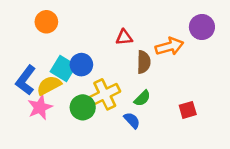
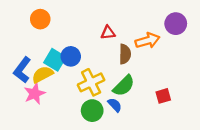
green semicircle: (142, 98) -> (124, 86), size x1.5
green circle: (83, 107) -> (92, 111), moved

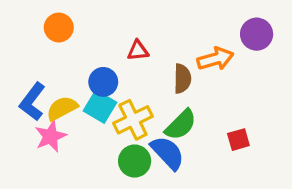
red triangle: (108, 33) -> (138, 51), moved
cyan square: (55, 60) -> (100, 107), moved
blue semicircle: (115, 105) -> (168, 153), size x1.6

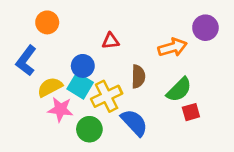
brown semicircle: (182, 79) -> (138, 76), moved
blue L-shape: (32, 102) -> (26, 61), moved
green semicircle: (181, 125) -> (179, 90), moved
pink star: (51, 136) -> (60, 109), moved, turned 30
green circle: (135, 161) -> (89, 129), moved

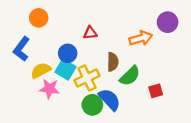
green semicircle: (179, 90) -> (130, 76), moved
green circle: (89, 129) -> (92, 105), moved

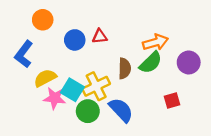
purple circle: (168, 22) -> (189, 62), moved
blue circle: (68, 53) -> (75, 40), moved
cyan square: (66, 69) -> (72, 90), moved
green semicircle: (130, 76) -> (151, 62), moved
green circle: (92, 105) -> (88, 111), moved

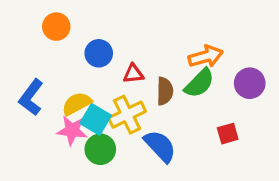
red triangle: (100, 36) -> (133, 74), moved
blue L-shape: (24, 54) -> (31, 97), moved
yellow semicircle: (45, 78) -> (77, 104), moved
green circle: (88, 111) -> (100, 149), moved

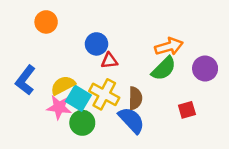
blue circle: (99, 53) -> (96, 44), moved
brown semicircle: (165, 91) -> (135, 98), moved
yellow cross: (127, 115) -> (104, 94), turned -36

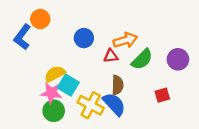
orange arrow: (169, 47) -> (125, 40), moved
red triangle: (109, 61) -> (111, 56), moved
blue L-shape: (25, 80) -> (22, 37), moved
yellow cross: (104, 94) -> (91, 105), moved
green circle: (82, 123) -> (54, 111), moved

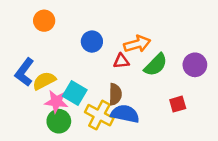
blue L-shape: (22, 37) -> (24, 72), moved
yellow semicircle: (55, 74) -> (44, 81), moved
brown semicircle: (117, 85) -> (115, 94), moved
blue semicircle: (114, 104) -> (125, 114), turned -35

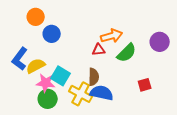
blue circle: (92, 42) -> (52, 34), moved
purple circle: (195, 65) -> (160, 42), moved

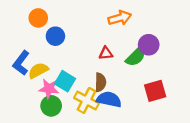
orange arrow: (112, 36) -> (120, 18), moved
purple circle: (160, 42) -> (149, 45), moved
red square: (145, 85) -> (155, 91), size x1.5

